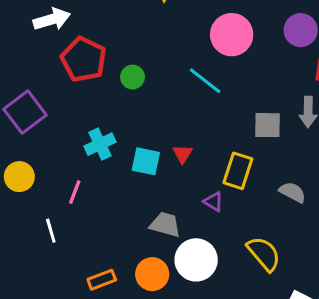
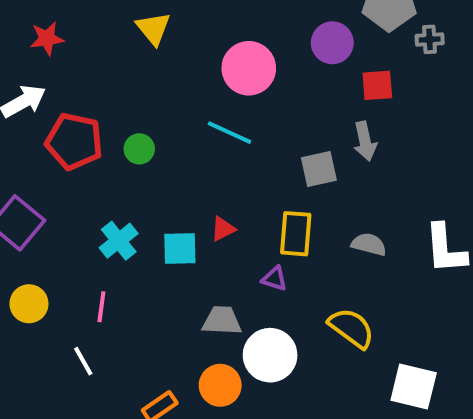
red triangle: (183, 154) -> (223, 229), turned 45

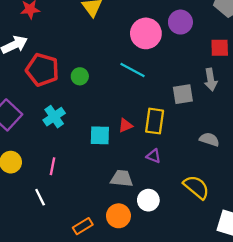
purple circle: (332, 43) -> (180, 22), moved
yellow rectangle: (296, 234) -> (155, 121), moved
cyan cross: (119, 241) -> (54, 117), moved
white circle: (270, 355) -> (148, 200), size x0.7

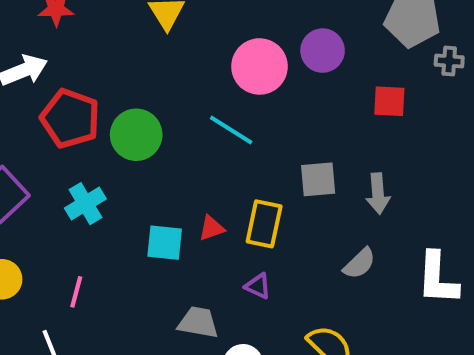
green circle: (80, 76) -> (136, 135), size x1.6
gray arrow: (211, 80) -> (378, 194), moved
gray semicircle: (209, 139) -> (359, 263), turned 114

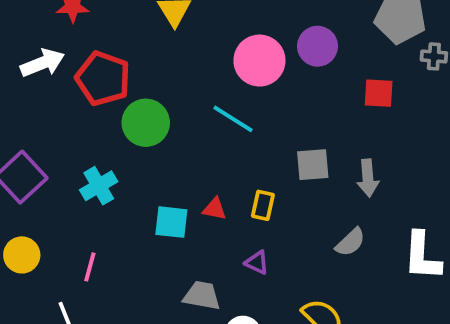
red pentagon: (70, 118) -> (103, 78), moved
yellow rectangle: (264, 224) -> (263, 205), size x0.7
red triangle: (212, 228) -> (215, 209), turned 30

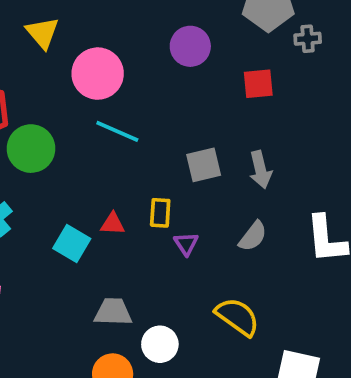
pink circle: (259, 61) -> (98, 74), moved
cyan square: (171, 222) -> (72, 243), turned 33
purple triangle: (257, 263) -> (186, 244), moved, turned 40

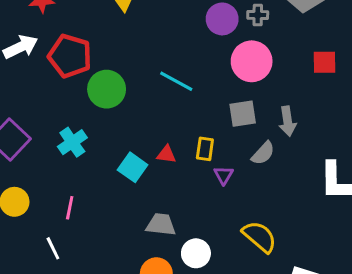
gray cross: (308, 39) -> (258, 15), moved
purple circle: (190, 46) -> (222, 19), moved
pink circle: (98, 74) -> (252, 61), moved
red square: (258, 84) -> (325, 62), moved
gray semicircle: (253, 236) -> (263, 153), moved

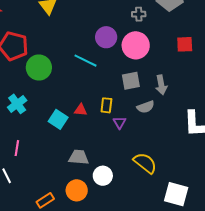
purple circle: (222, 19) -> (106, 37), moved
gray semicircle: (263, 153) -> (146, 107), turned 30

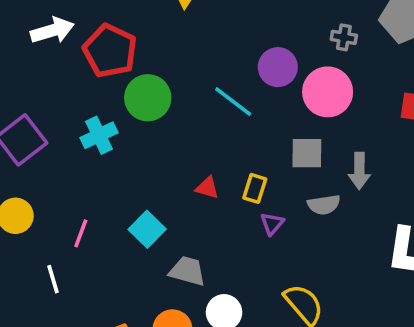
cyan cross: (17, 104) -> (99, 135), moved
cyan square: (58, 119) -> (147, 229), moved

